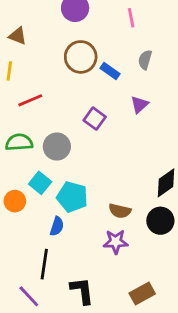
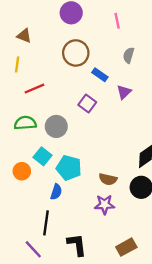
blue rectangle: (110, 71) -> (100, 75), moved

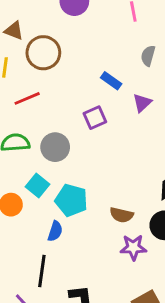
brown circle: (76, 53) -> (43, 53), moved
purple square: (87, 103) -> (95, 118), turned 30
purple star: (104, 205) -> (133, 247), moved

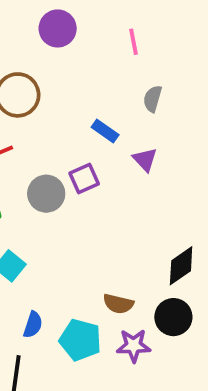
purple triangle: (142, 103) -> (145, 159), turned -30
gray circle: (55, 147) -> (46, 194), moved
cyan pentagon: (71, 200) -> (80, 340), moved

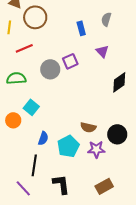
blue rectangle: (105, 131) -> (81, 28), moved, turned 40
black diamond: (181, 266) -> (119, 82), moved
cyan pentagon: (80, 340) -> (68, 146), turned 30

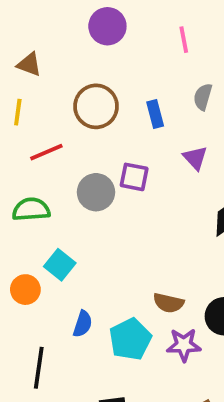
brown circle: (35, 17) -> (96, 106), moved
purple square: (70, 61) -> (134, 177), turned 35
black line: (34, 165) -> (39, 368), moved

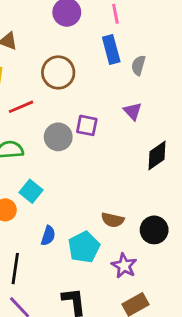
pink line: (184, 40) -> (115, 14), moved
blue rectangle: (155, 114) -> (111, 50), moved, size x1.4
purple star: (184, 345) -> (124, 266), moved, turned 30

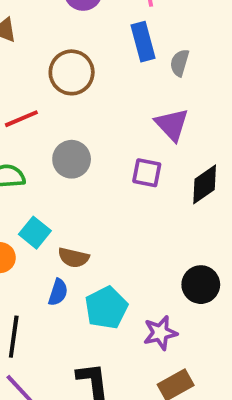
purple triangle: (133, 111) -> (172, 125), size x1.4
purple square: (87, 125) -> (147, 173), moved
brown semicircle: (113, 220) -> (73, 258), moved
purple star: (124, 266) -> (160, 333), turned 30

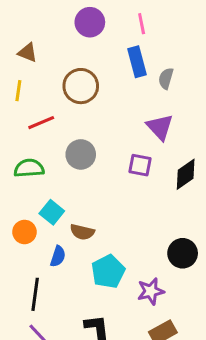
blue semicircle: (58, 292) -> (58, 256), moved

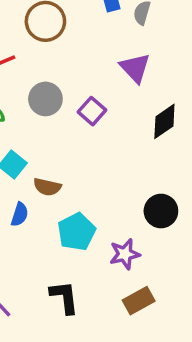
purple square: (140, 165) -> (92, 111), moved, turned 30

